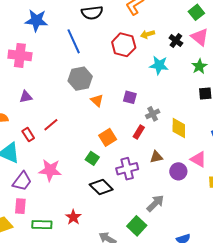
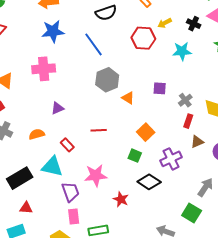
red line: (51, 125) -> (99, 130), moved, turned 49
red rectangle: (139, 132) -> (188, 121), moved
purple trapezoid: (22, 181) -> (70, 192), turned -45
red star: (73, 217) -> (121, 199), moved

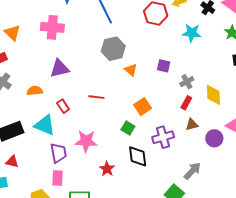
purple triangle: (57, 108) -> (60, 68), size x1.5
black diamond: (149, 182) -> (138, 156), turned 40

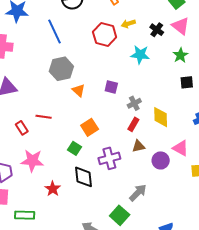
red rectangle: (63, 106) -> (22, 128), moved

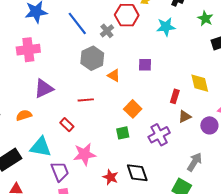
gray cross: (134, 103) -> (107, 31), moved
red line: (44, 117) -> (86, 100), moved
green square: (74, 148) -> (123, 133), turned -32
black diamond: (84, 177) -> (137, 173), moved

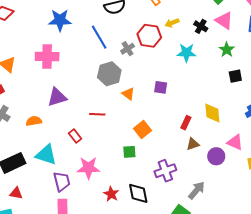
purple cross: (159, 135) -> (165, 171), moved

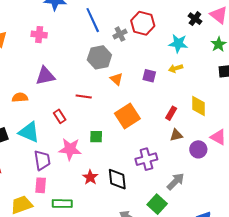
yellow arrow: (172, 23) -> (176, 68), moved
pink cross: (47, 57) -> (39, 35), size x0.7
orange square: (143, 130) -> (127, 116), size x1.4
green square: (129, 152) -> (96, 137), moved

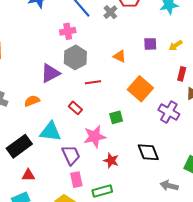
pink cross: (39, 35) -> (68, 31), moved
gray hexagon: (99, 57) -> (75, 57), moved
yellow arrow: (176, 68) -> (176, 45), moved
purple cross: (146, 159) -> (169, 112), moved, turned -30
red star: (90, 177) -> (111, 161), moved

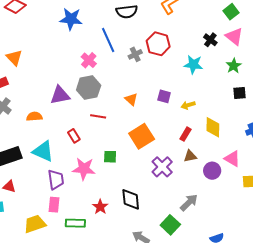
pink cross: (68, 31) -> (89, 60), turned 35
red star: (111, 161) -> (100, 207), moved

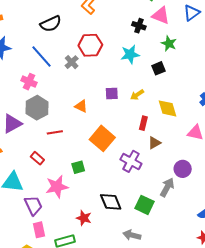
black square: (240, 93) -> (158, 68), moved
purple circle: (212, 171) -> (183, 169), moved
green square: (170, 225) -> (144, 205), moved

